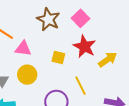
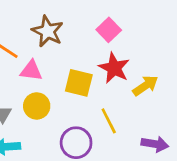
brown star: (48, 19) -> (48, 31), moved
yellow square: (58, 58) -> (79, 83), size x1.5

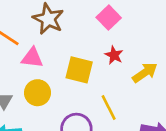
red star: (114, 68) -> (114, 55), size x0.6

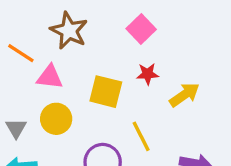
red star: (114, 55) -> (148, 74), turned -30

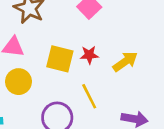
red star: (148, 74) -> (89, 55), moved

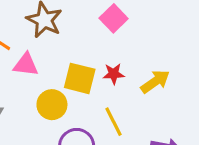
yellow circle: (19, 82) -> (52, 105), moved

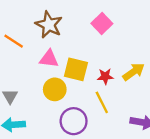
pink triangle: (26, 65) -> (49, 59), moved
red star: (114, 74) -> (105, 76), moved

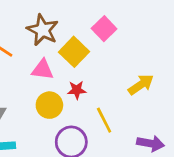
yellow square: (76, 69) -> (74, 52), moved, turned 30
red star: (105, 76) -> (77, 90), moved

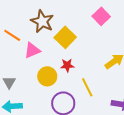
pink square: (104, 29) -> (101, 16), moved
pink triangle: (43, 70) -> (32, 50), moved, turned -30

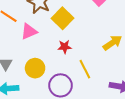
yellow circle: (47, 76) -> (35, 68), moved

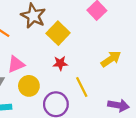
pink triangle: (29, 32) -> (16, 64), moved

